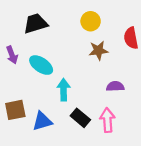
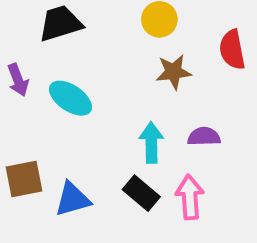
cyan arrow: (64, 90) -> (151, 143), moved

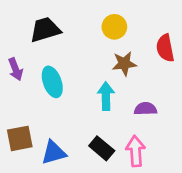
cyan ellipse: (71, 98) -> (52, 82), turned 36
cyan arrow: (151, 143) -> (106, 96), moved

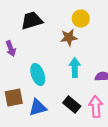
brown star: (124, 64) -> (69, 38), moved
cyan ellipse: (52, 82) -> (38, 75), moved

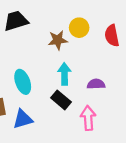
yellow circle: (81, 19) -> (79, 28), moved
black rectangle: (72, 105) -> (61, 100), moved

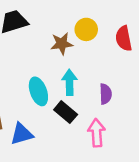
cyan ellipse: (23, 82) -> (38, 91), moved
purple semicircle: (96, 84) -> (106, 94), turned 90

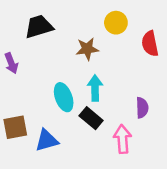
yellow circle: (86, 29) -> (116, 23), moved
purple semicircle: (106, 94) -> (142, 108), moved

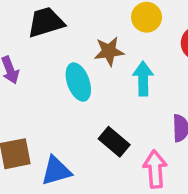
cyan arrow: (95, 88) -> (143, 79), moved
cyan ellipse: (64, 97) -> (78, 82), moved

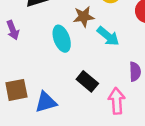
cyan arrow: (143, 79) -> (108, 36), turned 130

